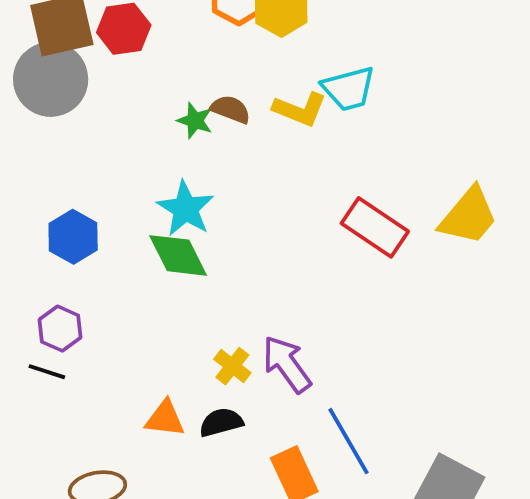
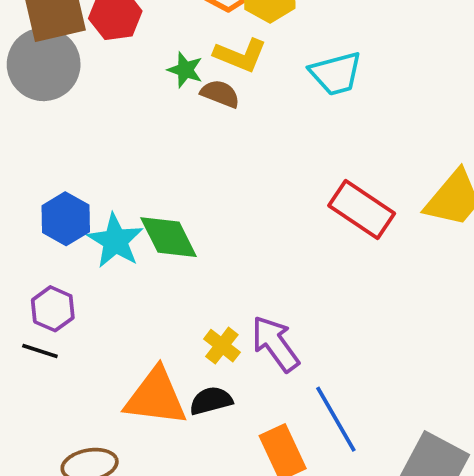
yellow L-shape: (300, 109) -> (240, 55), moved
green star: (195, 121) -> (185, 70), moved
cyan star: (186, 209) -> (115, 241), moved
orange triangle: (165, 419) -> (156, 397), size x1.6

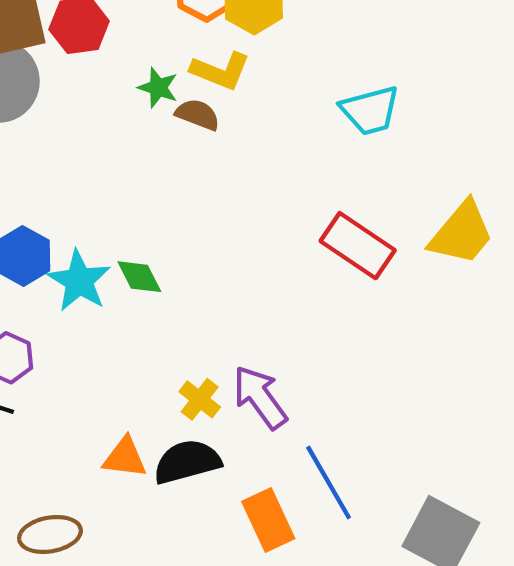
cyan trapezoid: (336, 73) -> (370, 110), moved
green diamond: (169, 237) -> (139, 277), size x0.7
orange triangle: (156, 397) -> (125, 458), size x0.6
black semicircle: (211, 401) -> (187, 462), size x1.4

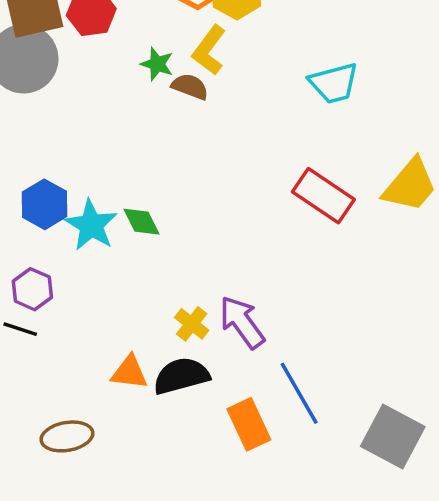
yellow L-shape: (220, 71) -> (209, 50), turned 105

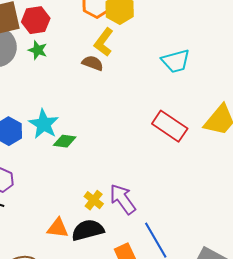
green star: (157, 64) -> (38, 50), moved
green diamond: (141, 222) -> (65, 141), turned -55
cyan star: (91, 225) -> (44, 124), moved

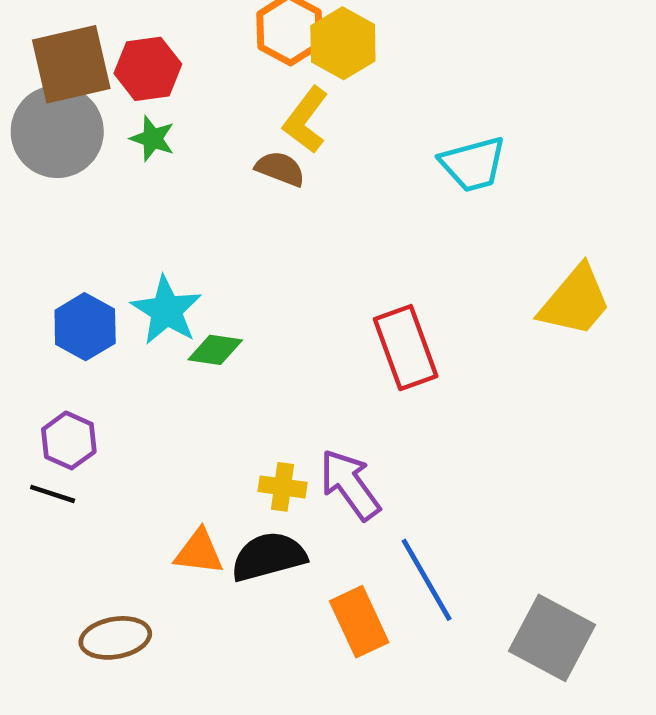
red rectangle: (170, 126) -> (406, 348), moved, turned 36
yellow cross: (94, 200) -> (283, 487), turned -30

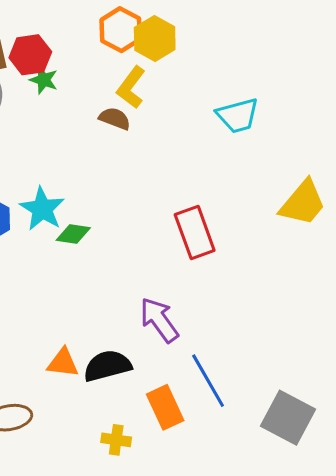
green star: (152, 139) -> (44, 80), moved
yellow cross: (283, 487) -> (116, 440), moved

